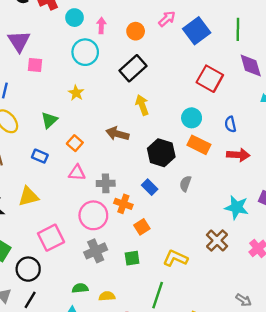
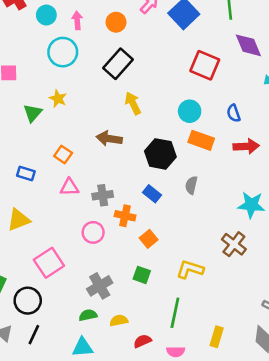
green triangle: (49, 120) -> (33, 113), moved
pink circle: (93, 215) -> (93, 232), size x0.7
gray cross: (96, 251) -> (100, 286), moved
green square: (132, 258) -> (142, 275), turned 35

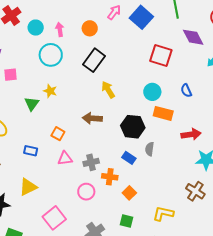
red arrow: (246, 146) -> (191, 134), moved
gray semicircle: (191, 185) -> (150, 149), moved

